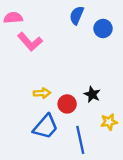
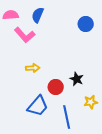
blue semicircle: (77, 15) -> (38, 15), moved
yellow arrow: (42, 93) -> (33, 68), moved

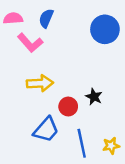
blue circle: (86, 24) -> (105, 29), size x1.5
yellow arrow: (33, 68) -> (40, 83), size x1.5
yellow star: (91, 102) -> (111, 146), moved

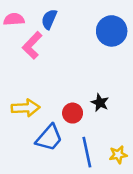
pink L-shape: (30, 43) -> (32, 45), turned 85
yellow arrow: (40, 83) -> (26, 108), moved

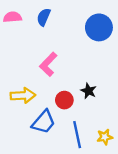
pink L-shape: (32, 45) -> (48, 64), moved

